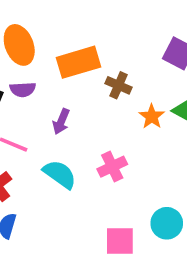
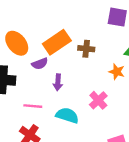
purple semicircle: (23, 89) -> (40, 64), moved
orange star: (152, 117) -> (117, 72), moved

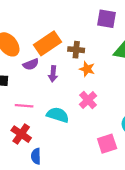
orange star: (117, 72) -> (87, 69), moved
purple arrow: (58, 82) -> (53, 74), moved

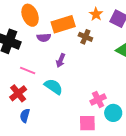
orange star: (87, 69) -> (96, 14), moved
purple arrow: (53, 74) -> (61, 60), moved
pink cross: (88, 100) -> (98, 99), moved

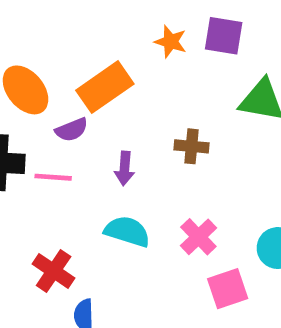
brown cross: (85, 37) -> (191, 146), moved
pink line: (28, 70) -> (53, 177), moved
pink cross: (98, 99) -> (198, 237), moved

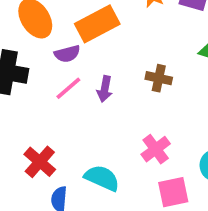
pink line: (53, 177) -> (68, 88), moved, turned -52
cyan semicircle: (127, 231) -> (102, 178), moved

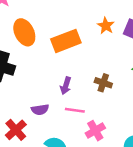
purple semicircle: (67, 54) -> (40, 110), moved
pink line: (68, 88) -> (75, 110), moved, turned 42

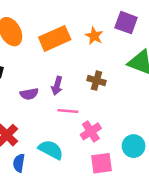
orange star: (106, 26) -> (94, 36), moved
purple semicircle: (40, 110) -> (29, 94), moved

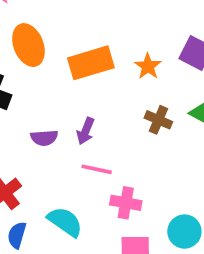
brown cross: (96, 81) -> (158, 120), moved
pink cross: (91, 131) -> (126, 203), turned 36

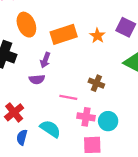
brown cross: (158, 120) -> (96, 83), moved
purple arrow: (86, 131) -> (45, 60), moved
cyan circle: (184, 232) -> (108, 121), moved

